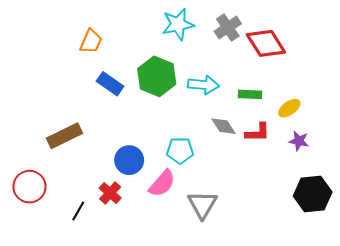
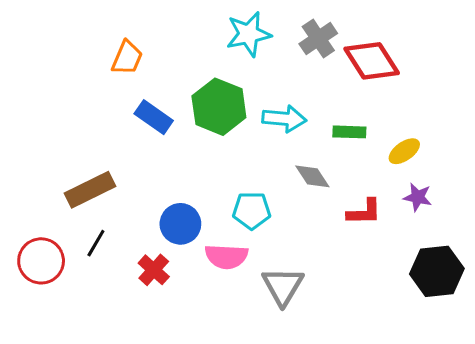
red L-shape: (257, 133) -> (364, 212), moved
pink semicircle: (162, 183) -> (226, 256), turned 52
black line: (78, 211) -> (96, 243), moved

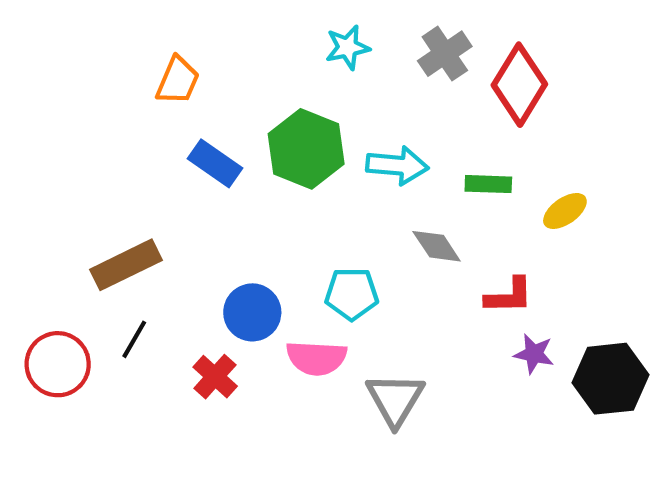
cyan star: (249, 34) -> (348, 47), size x0.7
red diamond: (372, 61) -> (519, 85), turned 64
purple star: (418, 197) -> (534, 354), moved

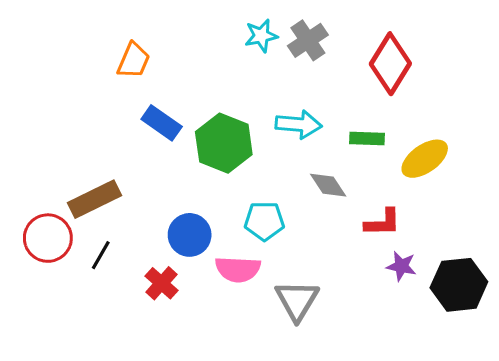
gray cross: (445, 54) -> (308, 40), moved
green hexagon: (306, 149) -> (224, 143), moved
yellow ellipse: (565, 211) -> (425, 159), size x1.4
red circle: (58, 364) -> (48, 238), moved

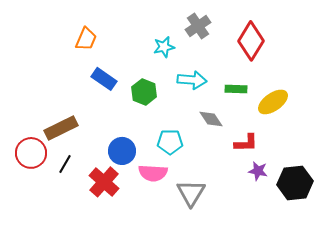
cyan star: (261, 36) -> (164, 47), moved
green hexagon: (224, 143) -> (144, 92), size x0.7
red cross: (162, 283) -> (104, 182), size x1.4

